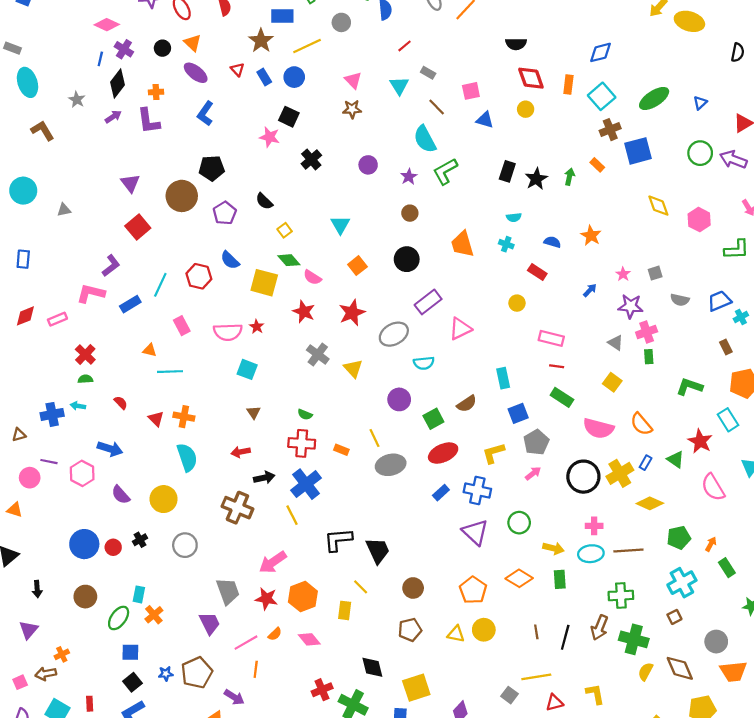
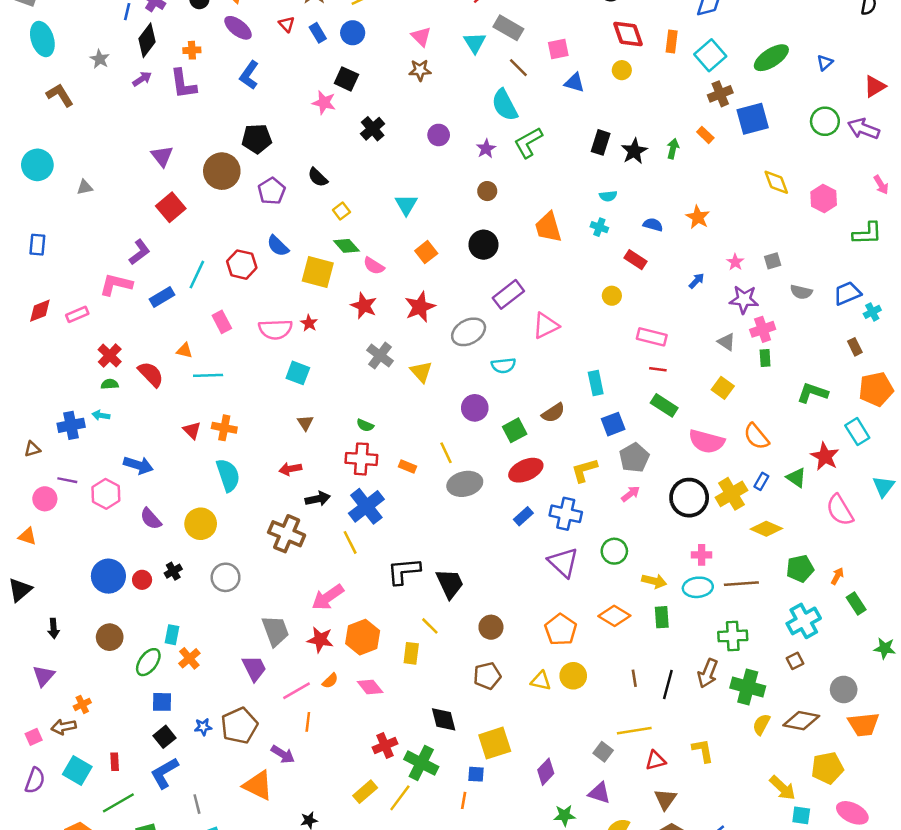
gray rectangle: (428, 73) -> (508, 28), size x1.6
red semicircle: (121, 403) -> (151, 374), moved, size x1.6
brown diamond: (680, 668) -> (801, 721), turned -56

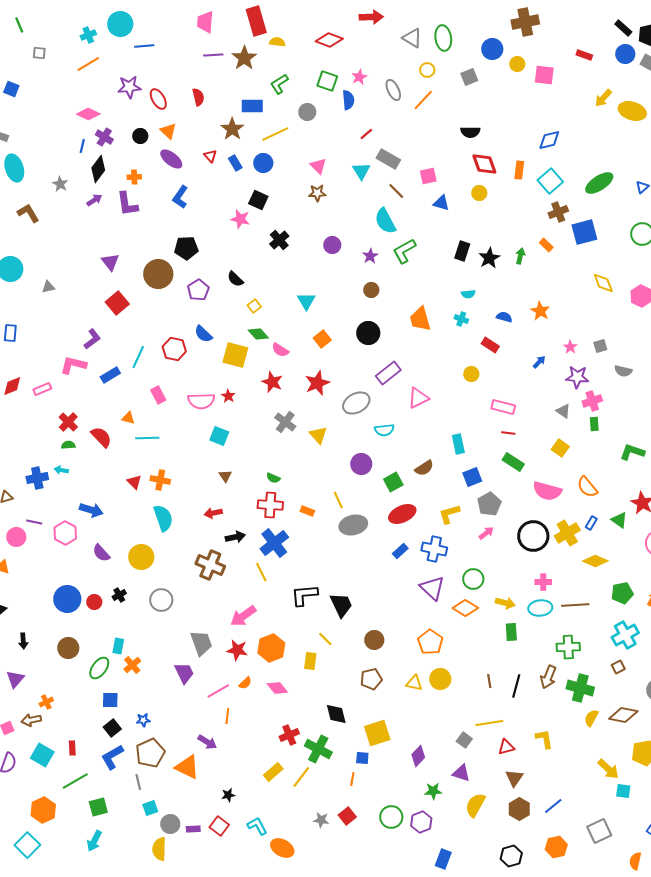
orange diamond: (614, 616) -> (465, 608), moved
brown pentagon: (239, 726) -> (150, 753), moved

